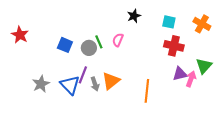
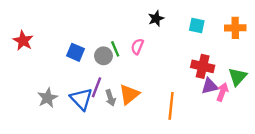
orange cross: (202, 24) -> (235, 28), turned -30
red cross: (174, 46) -> (203, 66), moved

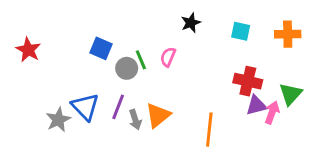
blue square: (76, 52) -> (101, 48), moved
blue triangle: (81, 99) -> (85, 107), moved

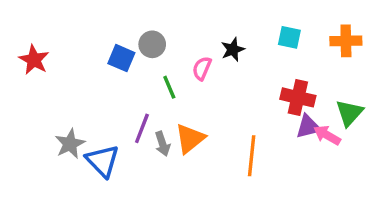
black star: (191, 23) -> (233, 49), moved
green line: (141, 60) -> (169, 87), moved
gray circle: (127, 68) -> (152, 44), moved
blue triangle: (85, 107) -> (102, 161), moved
pink arrow: (272, 112) -> (327, 135), turned -80

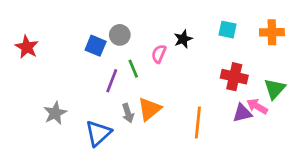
purple triangle: (308, 127) -> (242, 113), moved
purple line: (142, 128) -> (112, 81), moved
blue triangle: (102, 161) -> (98, 133), moved, turned 32

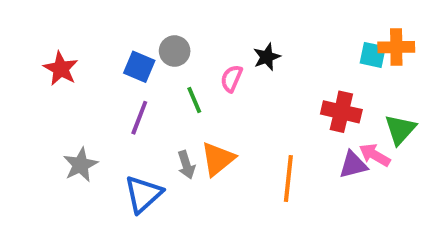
cyan square: (227, 30) -> (373, 55), moved
red star: (27, 47) -> (61, 69), moved
purple line: (112, 81) -> (139, 118), moved

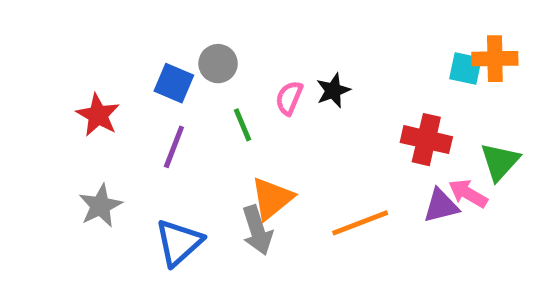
black star: (267, 57) -> (333, 91), moved
red star: (61, 69) -> (98, 115), moved
gray arrow: (186, 165) -> (257, 230), moved, size x1.4
orange line: (288, 179) -> (360, 223), turned 63

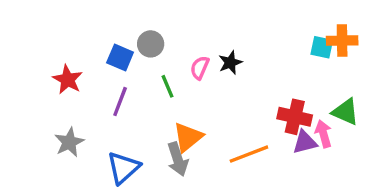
red cross: (426, 140) -> (295, 117), moved
green triangle: (500, 162) -> (345, 112), turned -48
pink arrow: (468, 193) -> (323, 134), turned 44

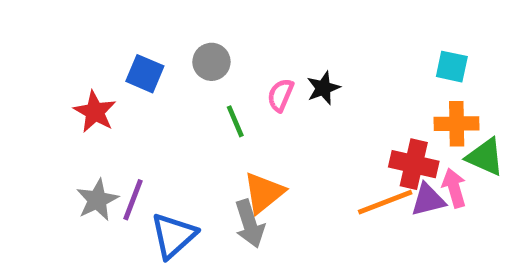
orange cross: (342, 41) -> (457, 124), moved
blue square: (120, 58) -> (145, 74), moved
purple line: (120, 102) -> (133, 200), moved
orange line: (249, 154) -> (385, 202), moved

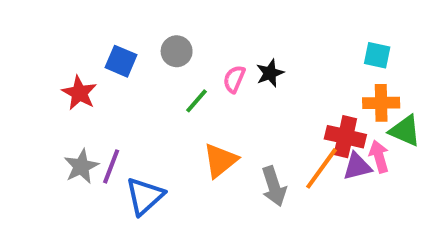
green line: (235, 121) -> (196, 101), turned 64
orange line: (385, 202) -> (322, 168), turned -33
gray arrow: (250, 224) -> (274, 186), moved

